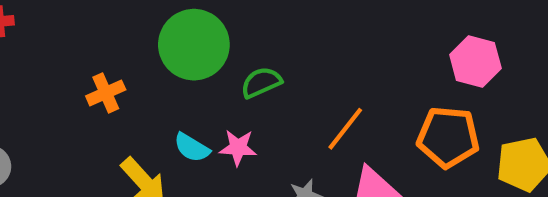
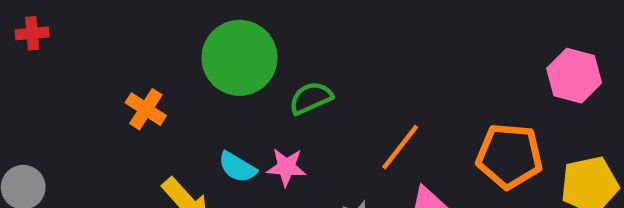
pink hexagon: (475, 61) -> (574, 76), moved
orange cross: (106, 93) -> (146, 109), turned -33

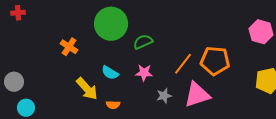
orange pentagon: (509, 156) -> (215, 61), moved
pink star: (286, 167) -> (144, 73), moved

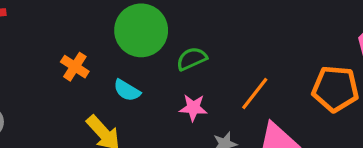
orange pentagon: (215, 61) -> (335, 89), moved
cyan semicircle: (110, 73) -> (127, 90), moved

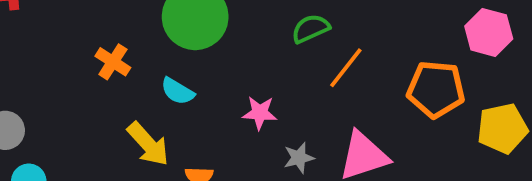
green semicircle: (192, 59) -> (311, 29), moved
orange line: (255, 93) -> (346, 68), moved

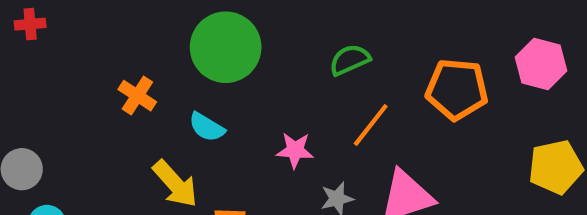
orange line: (346, 68) -> (371, 125), moved
orange pentagon: (436, 89) -> (457, 89), moved

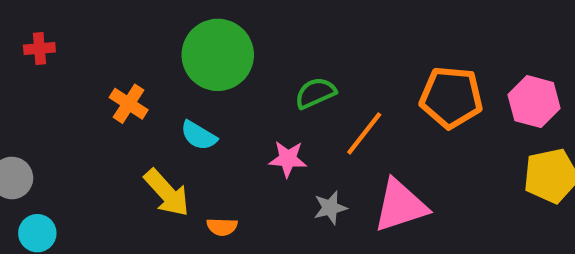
red cross: (30, 24) -> (39, 49), moved
green semicircle: (350, 60) -> (315, 93), moved
pink hexagon: (541, 64) -> (534, 102), moved

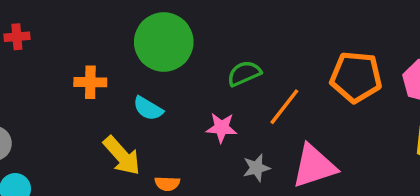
orange cross: (129, 104) -> (90, 82), turned -32

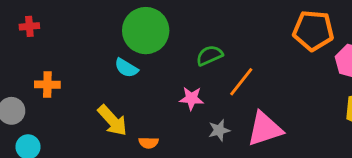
orange pentagon: (356, 77) -> (313, 31), moved
orange cross: (90, 82) -> (47, 85), moved
cyan semicircle: (148, 108) -> (126, 68), moved

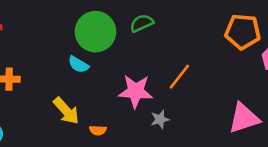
green semicircle: (209, 55) -> (142, 23), moved
pink star: (191, 98) -> (136, 91), size x1.6
pink triangle: (265, 129) -> (244, 118), moved

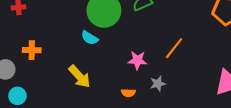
pink star: (136, 91) -> (137, 60), size x0.7
orange semicircle: (98, 130) -> (128, 93), moved

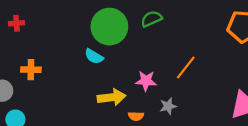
yellow arrow: (79, 77) -> (112, 97), moved, turned -55

